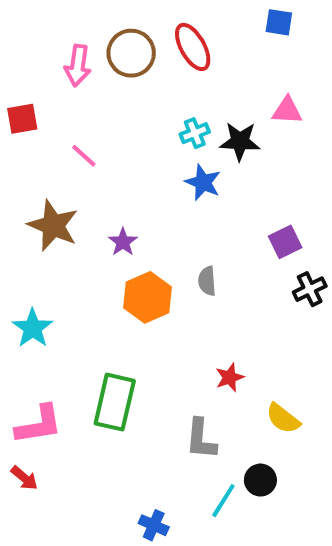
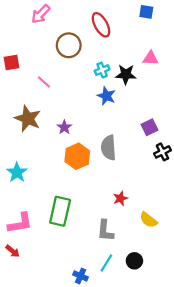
brown circle: (131, 53) -> (69, 45), moved
pink arrow: (78, 65) -> (41, 14), moved, turned 36
gray semicircle: (207, 281) -> (109, 148), size x1.6
black circle: (260, 480) -> (134, 261), moved
cyan line: (223, 501) -> (106, 263), moved

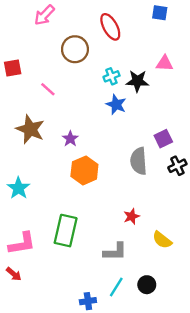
gray semicircle: (109, 148) -> (139, 161), moved
gray L-shape: (105, 231) -> (115, 252), turned -95
blue cross: (81, 276) -> (88, 301), turned -32

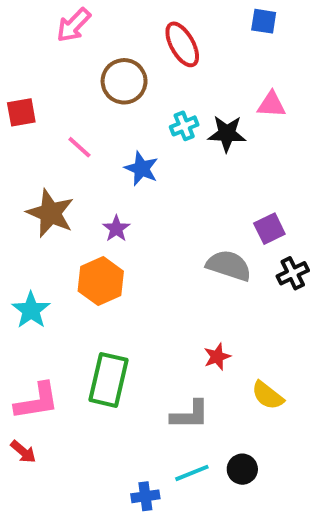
blue star: (116, 105) -> (141, 169), moved
gray semicircle: (139, 161) -> (229, 266), turned 112
orange hexagon: (84, 170) -> (101, 281), moved
cyan line: (116, 287) -> (192, 473), turned 36

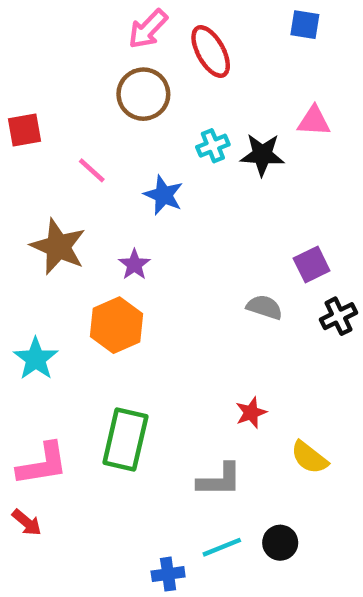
pink arrow: (74, 25) -> (148, 29), moved
gray semicircle: (229, 266) -> (264, 307), size x0.7

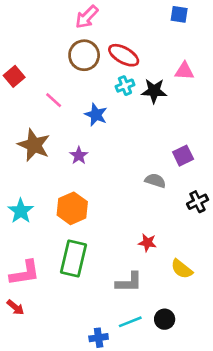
red ellipse: (211, 52) -> (124, 55), moved, turned -32
red square: (25, 130) -> (14, 76), turned -30
black cross: (338, 316) -> (198, 202), moved
orange hexagon: (116, 325) -> (72, 208), moved
red star: (251, 413) -> (147, 243), turned 30

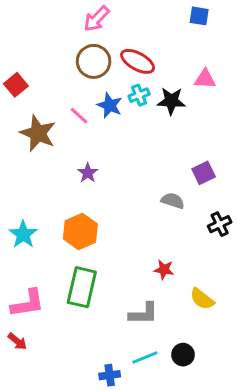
pink line: (54, 100) -> (79, 116), moved
blue star: (96, 115) -> (110, 105), moved
brown star: (34, 145) -> (38, 133), moved

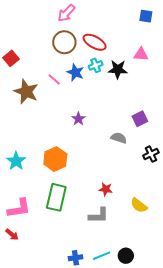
blue square: (199, 16) -> (146, 16), moved
purple star: (88, 173) -> (78, 119), moved
red star: (164, 270) -> (106, 189), moved
black circle: (183, 355) -> (126, 256), moved
cyan line: (145, 358) -> (102, 256), moved

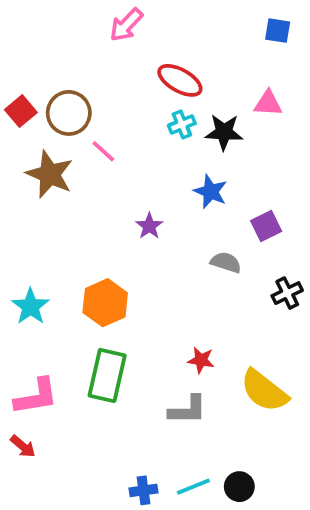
brown circle: (64, 42) -> (69, 113), moved
blue star: (75, 72) -> (211, 192), moved
yellow semicircle: (139, 205) -> (264, 391), size x1.5

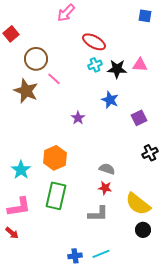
pink triangle: (268, 103) -> (140, 65), moved
red square: (21, 111) -> (11, 34), moved
gray semicircle: (226, 262) -> (107, 169), moved
cyan star: (30, 306) -> (21, 170), moved
black circle: (239, 487) -> (143, 230), moved

